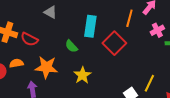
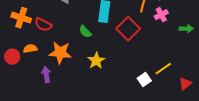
pink cross: (157, 30) -> (161, 15), moved
yellow line: (149, 83) -> (163, 69), turned 30

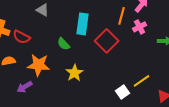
purple arrow: (46, 75) -> (25, 87), turned -112

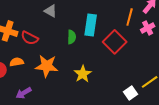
green semicircle: (64, 44) -> (72, 37), moved, turned -136
purple arrow: (25, 87) -> (24, 93), moved

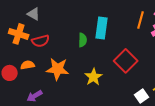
gray triangle: (51, 11) -> (34, 14), moved
red semicircle: (30, 38) -> (41, 41), turned -42
red square: (115, 42) -> (126, 61), moved

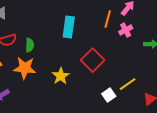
green semicircle: (83, 40) -> (30, 45), moved

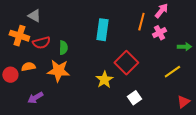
yellow star: (61, 76) -> (104, 80), moved
yellow line: (128, 84) -> (172, 72), moved
white square: (109, 95) -> (134, 98), moved

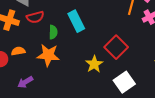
cyan rectangle: (102, 30) -> (76, 21), moved, turned -35
red semicircle: (41, 43) -> (35, 17), moved
white square: (134, 98) -> (124, 82), size x1.5

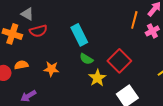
green semicircle: (53, 32) -> (86, 59), moved, turned 120
orange star: (48, 55) -> (51, 69), size x0.7

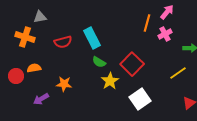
gray triangle: (27, 14) -> (40, 17), turned -40
red semicircle: (38, 31) -> (63, 42), moved
orange star: (51, 69) -> (64, 84), moved

